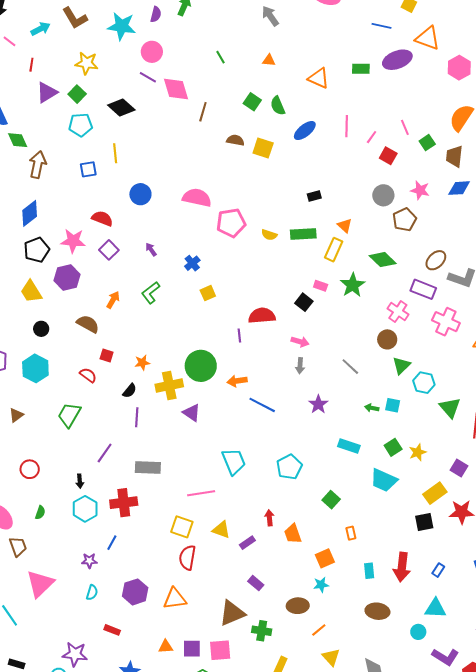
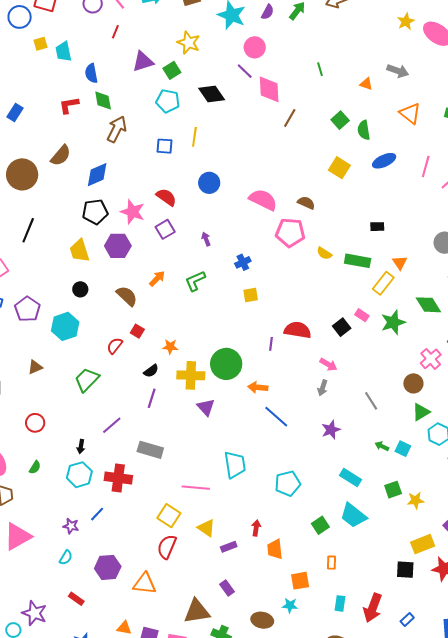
gray arrow: (270, 16) -> (398, 71), moved, turned 130
red line: (31, 65) -> (115, 32), moved
brown semicircle: (235, 140) -> (306, 203), moved
red semicircle: (88, 375) -> (115, 346), turned -102
cyan trapezoid: (384, 480) -> (353, 515), moved

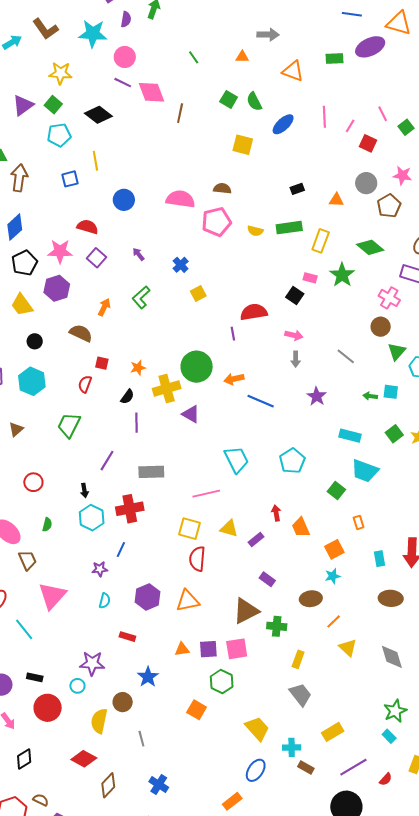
orange triangle: (400, 263) -> (336, 200), moved, turned -35

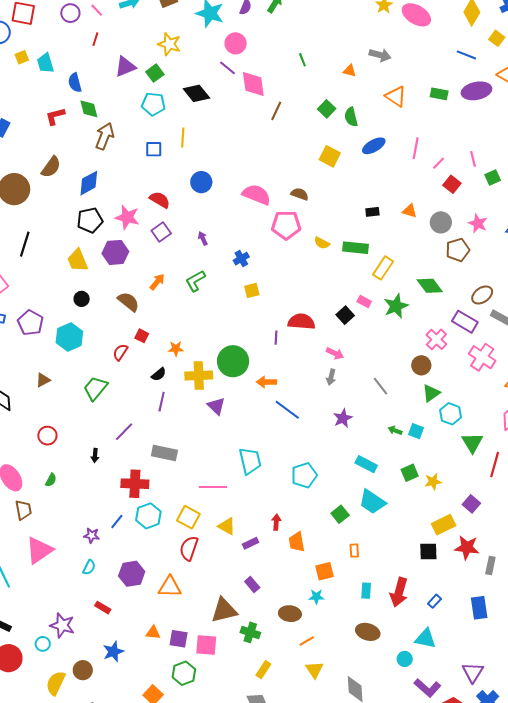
orange triangle: (336, 200) -> (410, 211), moved
cyan hexagon: (92, 518) -> (148, 516), moved

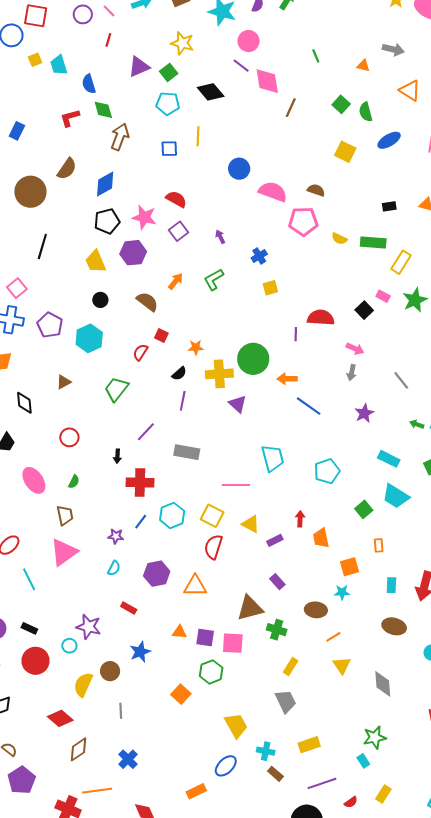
blue circle: (201, 182) -> (239, 169), moved
red cross: (135, 484) -> (140, 483), moved
brown trapezoid: (23, 510) -> (65, 515), moved

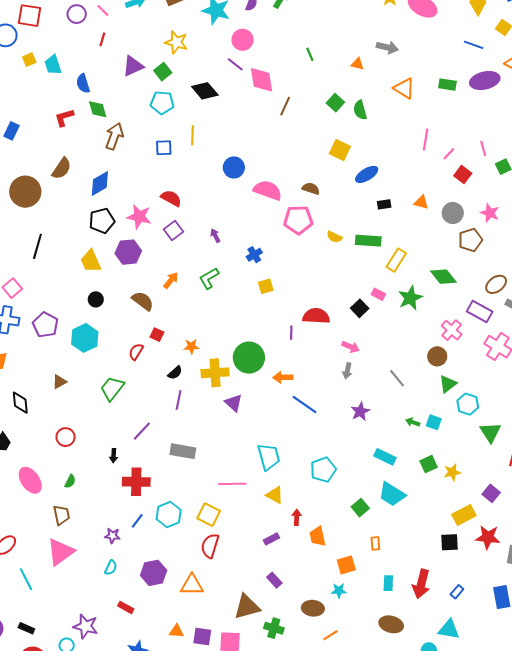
blue ellipse: (389, 140) -> (367, 174), moved
yellow triangle: (251, 524) -> (275, 495), moved

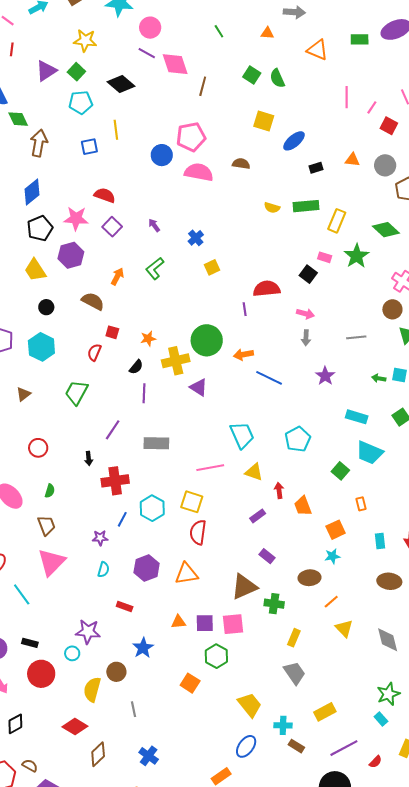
pink pentagon: (298, 220) -> (191, 137), moved
gray line: (397, 378) -> (356, 337), turned -48

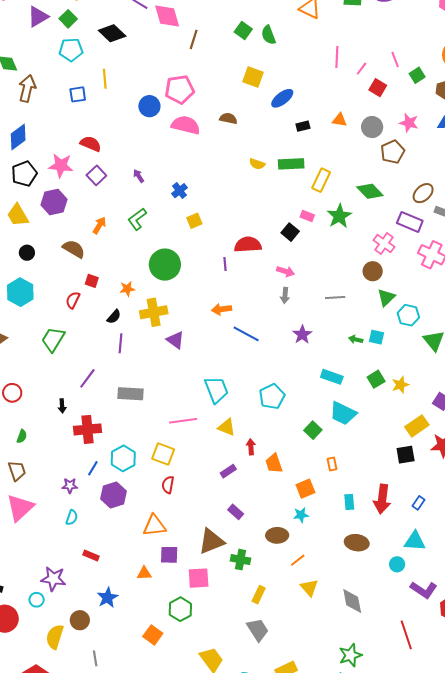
green circle: (207, 340) -> (165, 265), moved
red semicircle: (198, 532) -> (168, 485), size x0.7
purple hexagon: (147, 568) -> (113, 495), moved
purple square: (205, 623) -> (169, 555), moved

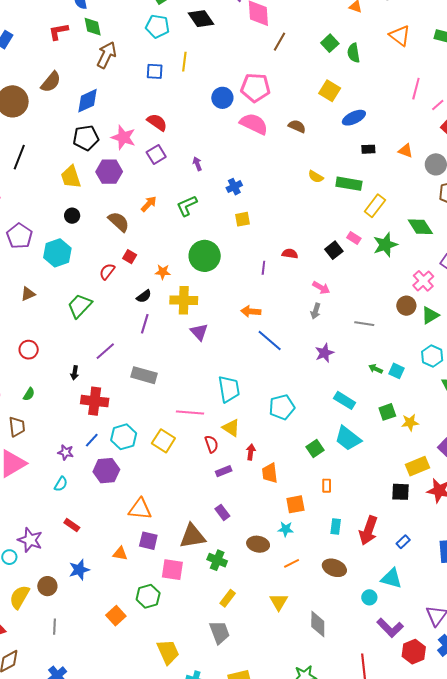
red semicircle: (248, 245) -> (290, 254), size x0.6
green triangle: (386, 297) -> (430, 315), moved
red semicircle: (168, 485) -> (212, 444), moved, turned 138
orange line: (298, 560) -> (292, 563), moved

